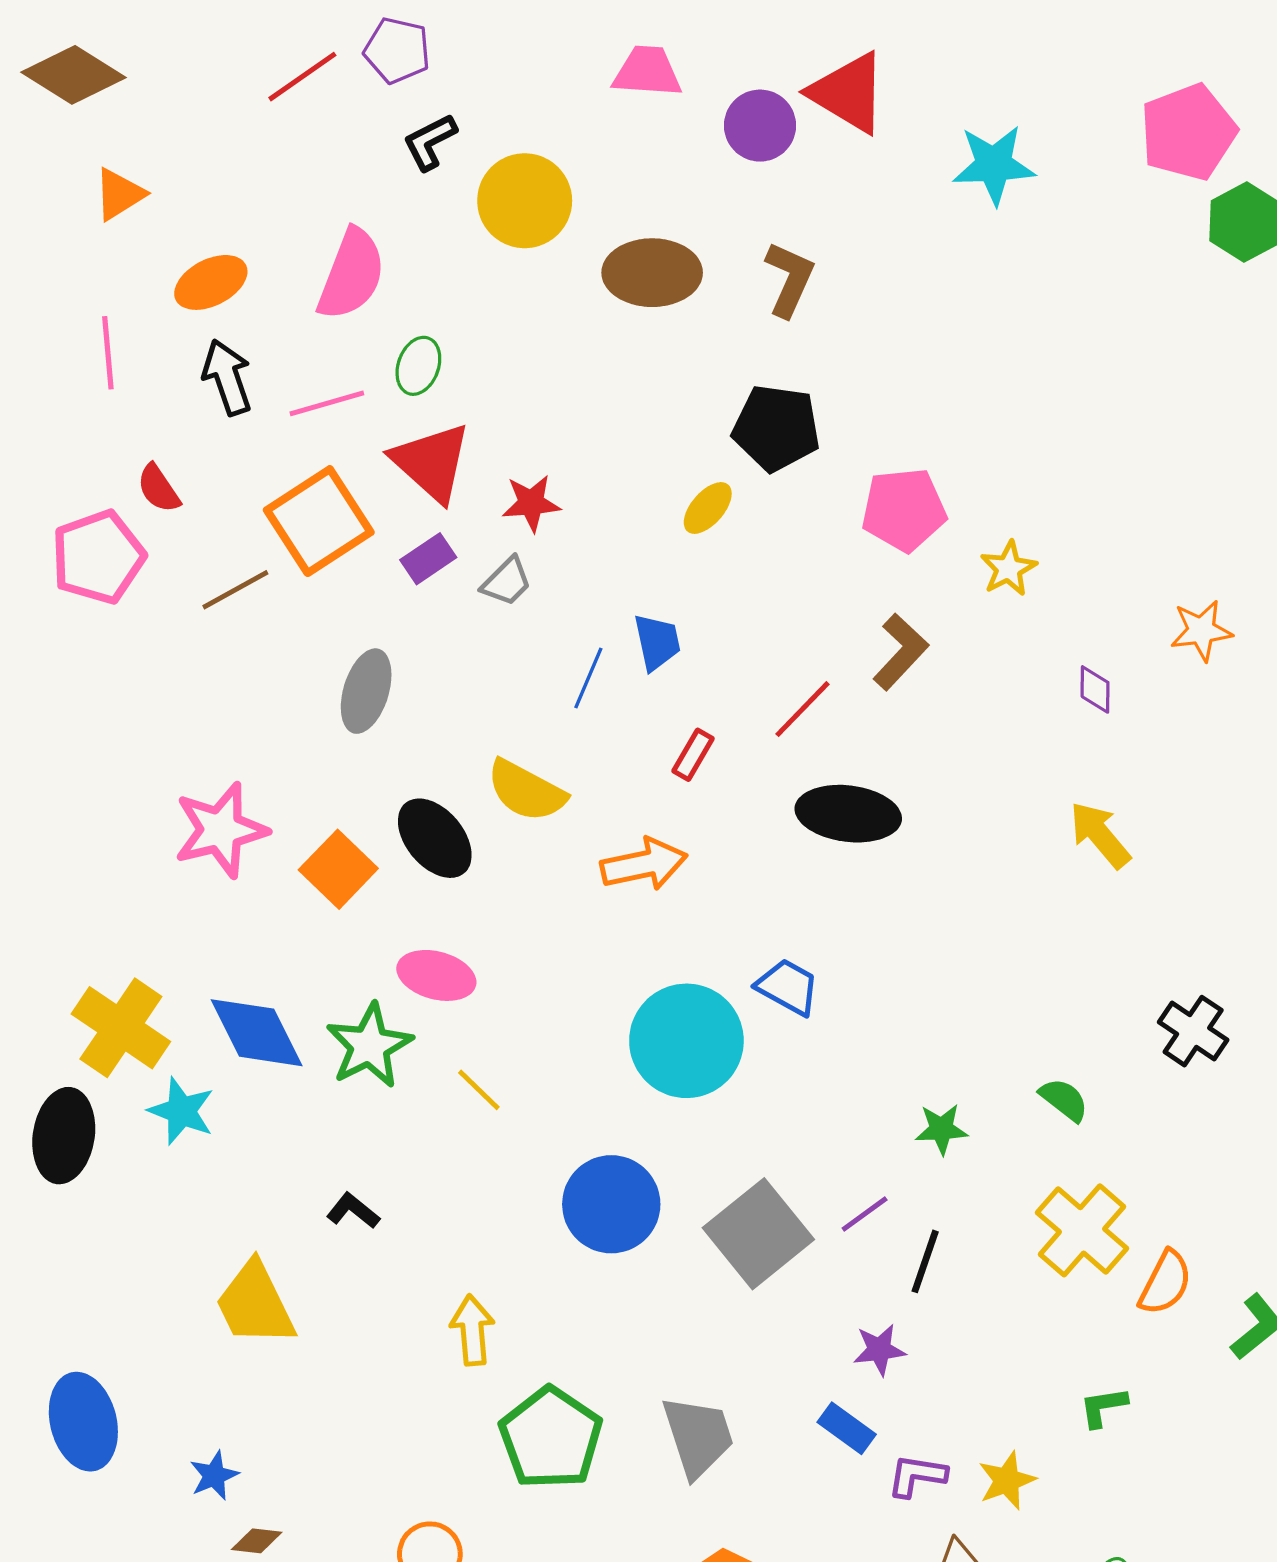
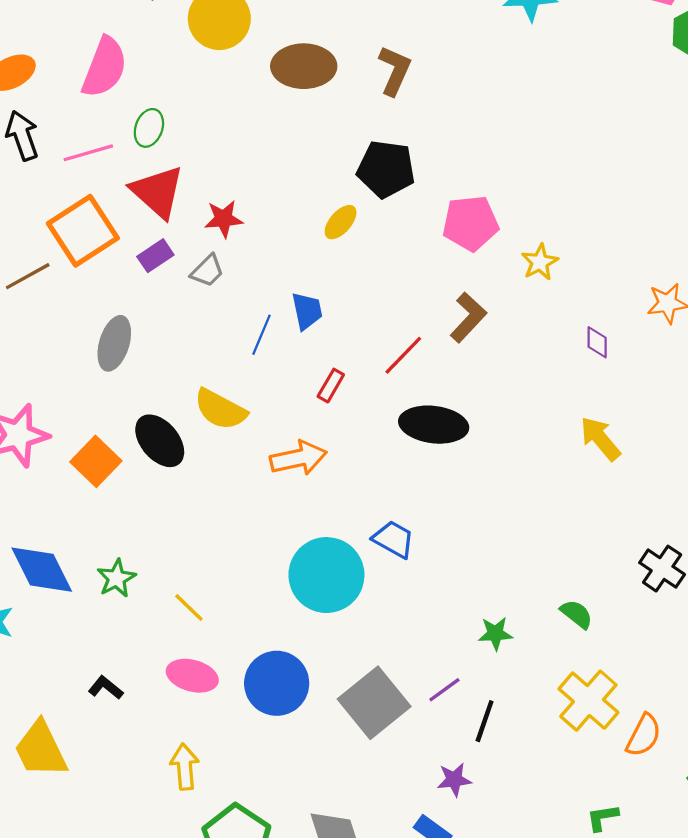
pink ellipse: (436, 975) -> (192, 676), moved
green star: (369, 1046) -> (116, 578), size x0.7

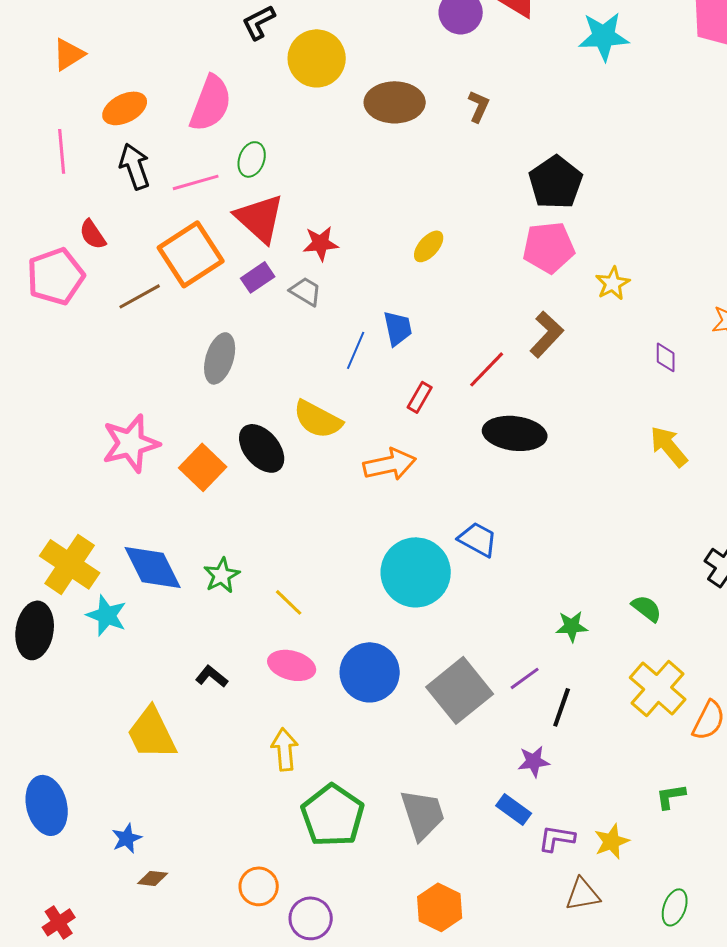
brown L-shape: (395, 71) -> (479, 106), size x0.7
black pentagon: (386, 169) -> (556, 182), moved, turned 30
gray trapezoid: (207, 271) -> (306, 291), turned -104

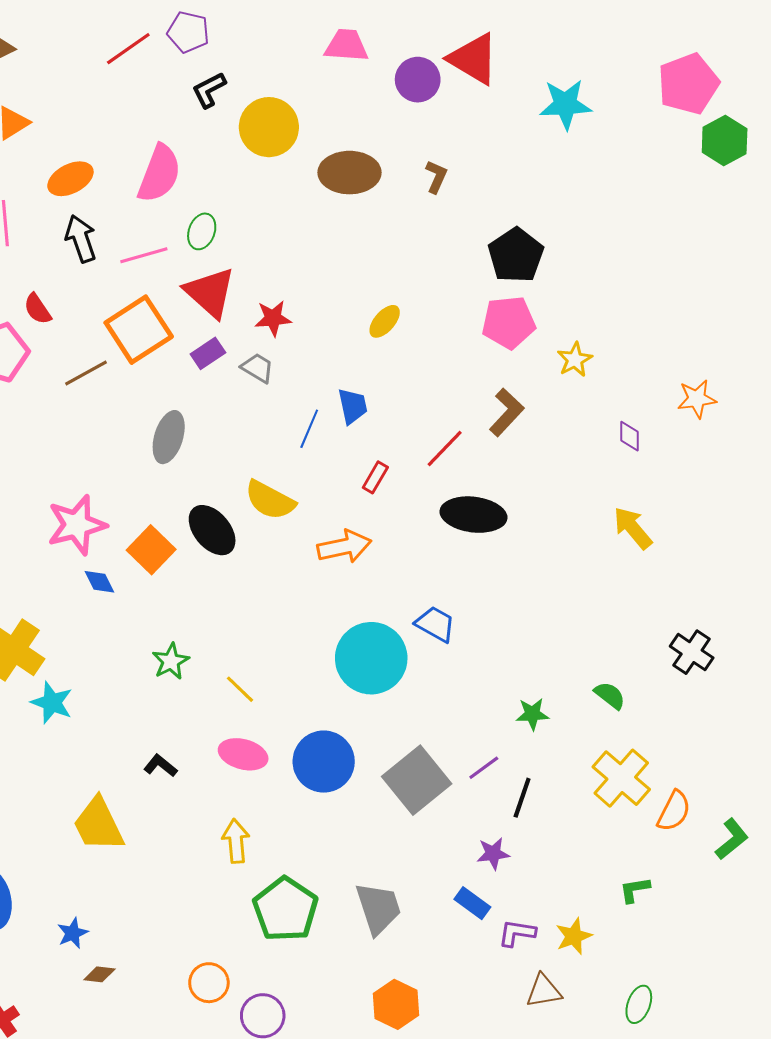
blue diamond: (153, 567) -> (99, 582), moved, size x0.5

